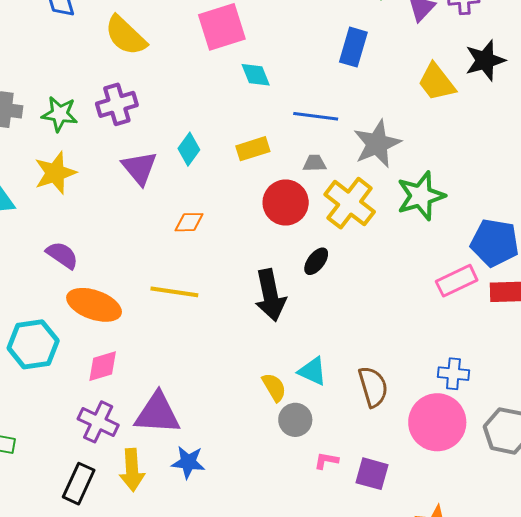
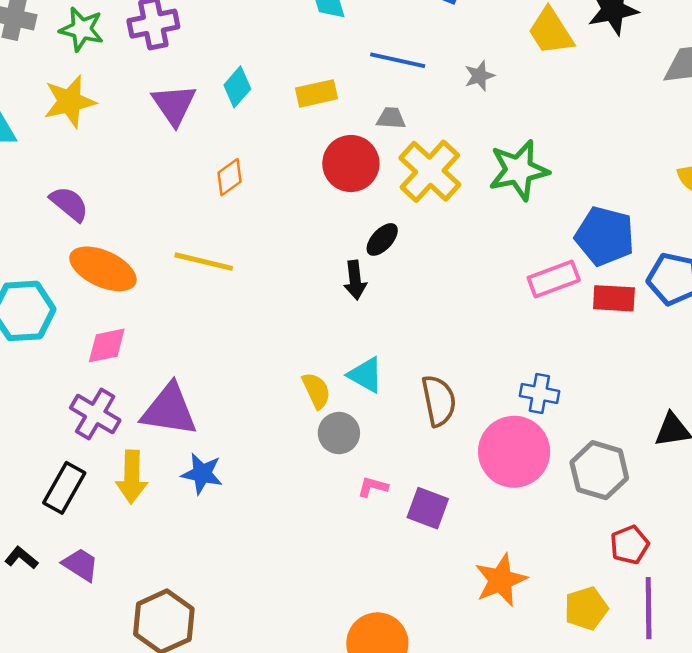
gray star: (377, 144) -> (479, 76), moved, size x0.5
orange diamond: (189, 222) -> (230, 177), turned -40
black arrow: (270, 295) -> (355, 280), moved, size x0.6

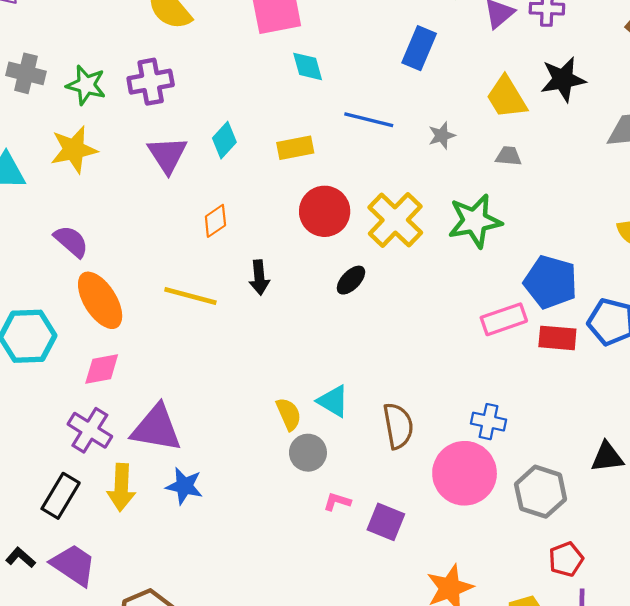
gray trapezoid: (391, 118) -> (509, 156), moved
orange ellipse: (103, 269) -> (100, 300), turned 32
black arrow: (355, 280) -> (259, 277), moved
purple trapezoid: (81, 565) -> (73, 565), size x1.4

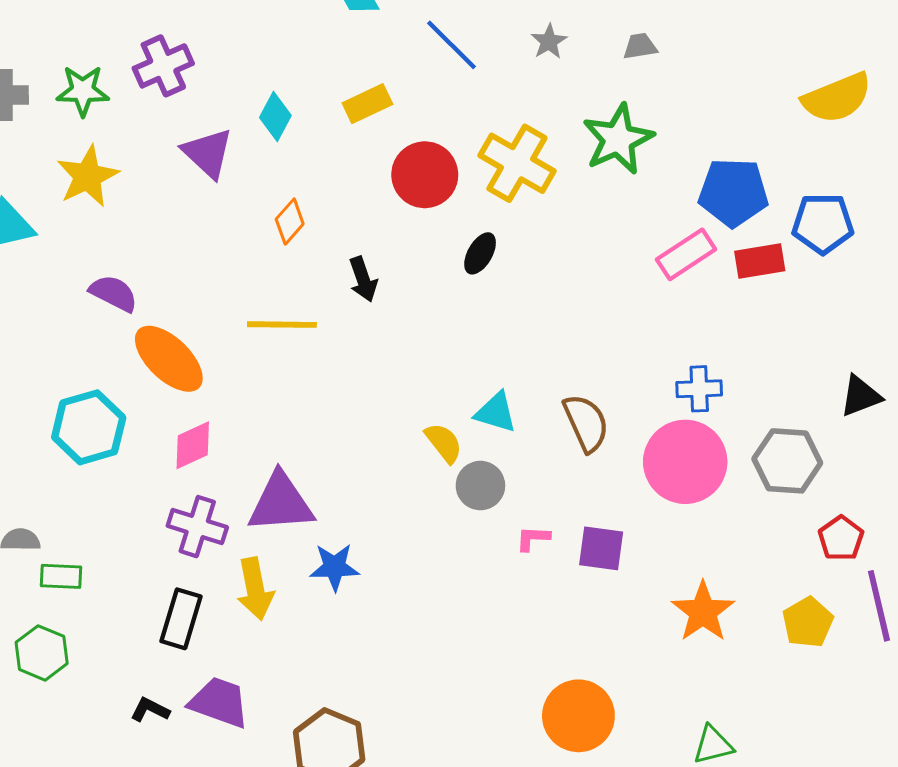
blue line: (369, 120) -> (452, 45), turned 45

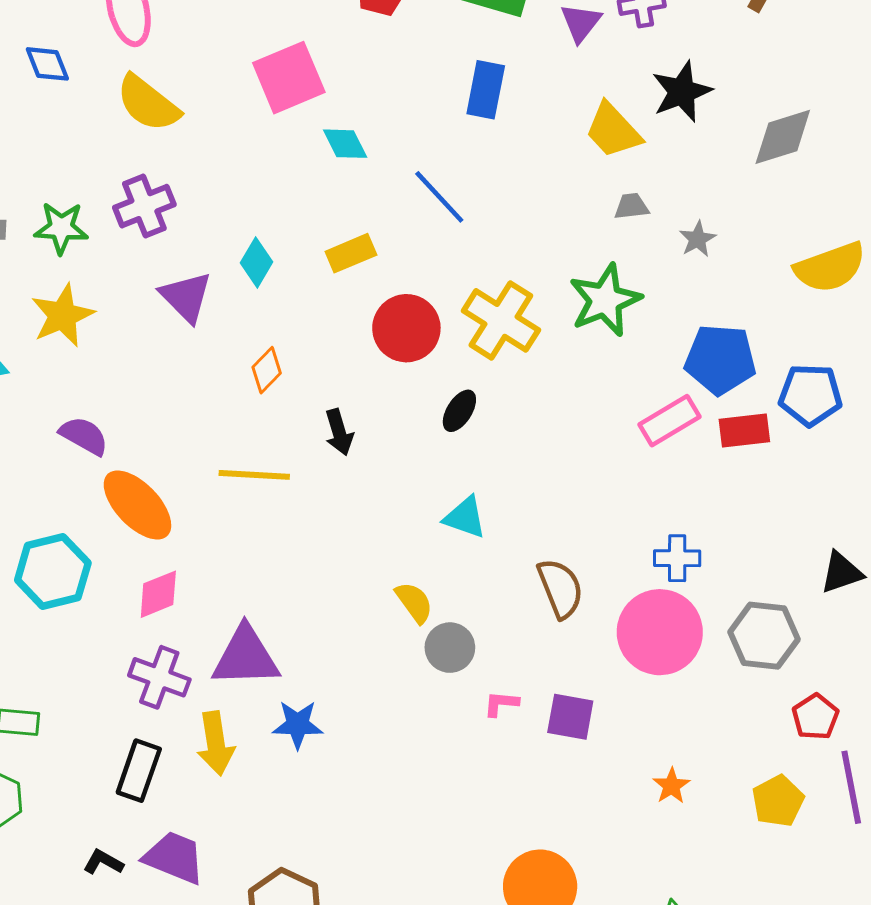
gray star: (549, 42) -> (698, 239), moved
cyan triangle: (496, 412) -> (465, 517), moved
orange star: (703, 612) -> (671, 786), size x0.6

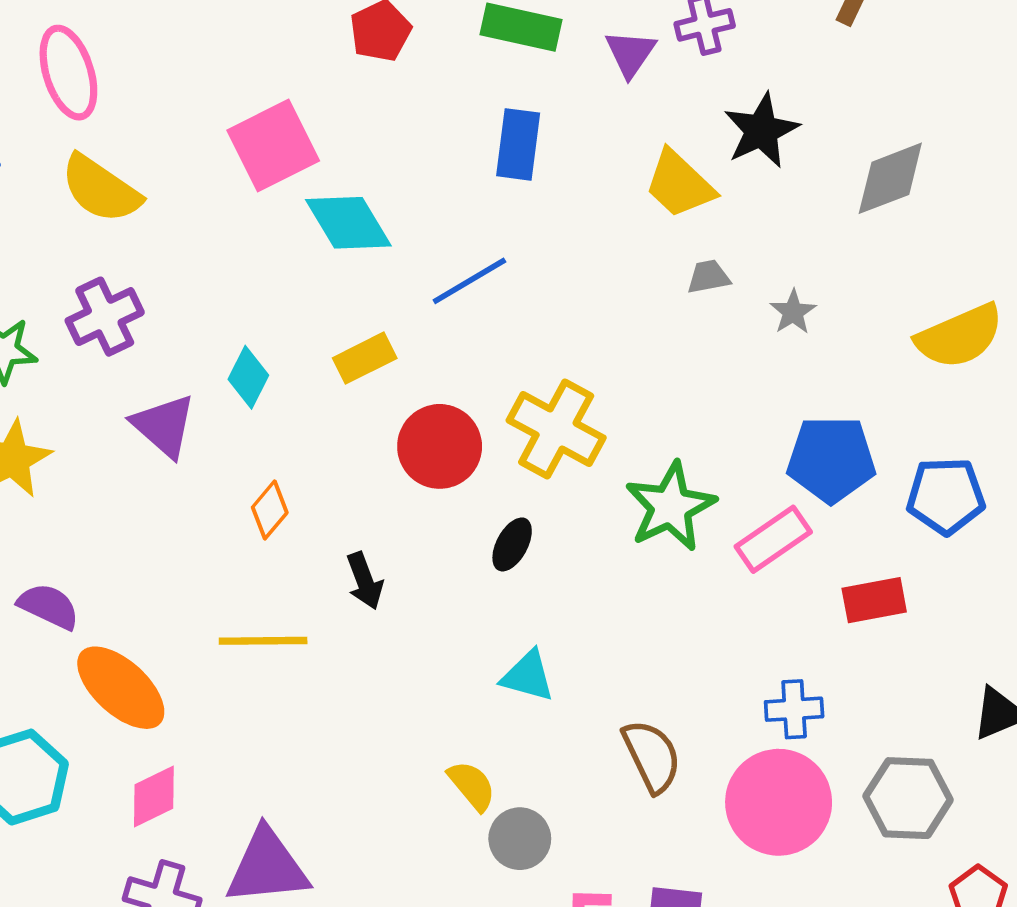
cyan diamond: (345, 144) -> (348, 223), size x1.5
blue line: (439, 197) -> (469, 281), turned -74
green star: (605, 300) -> (670, 507), moved
red rectangle: (744, 430) -> (874, 600), moved

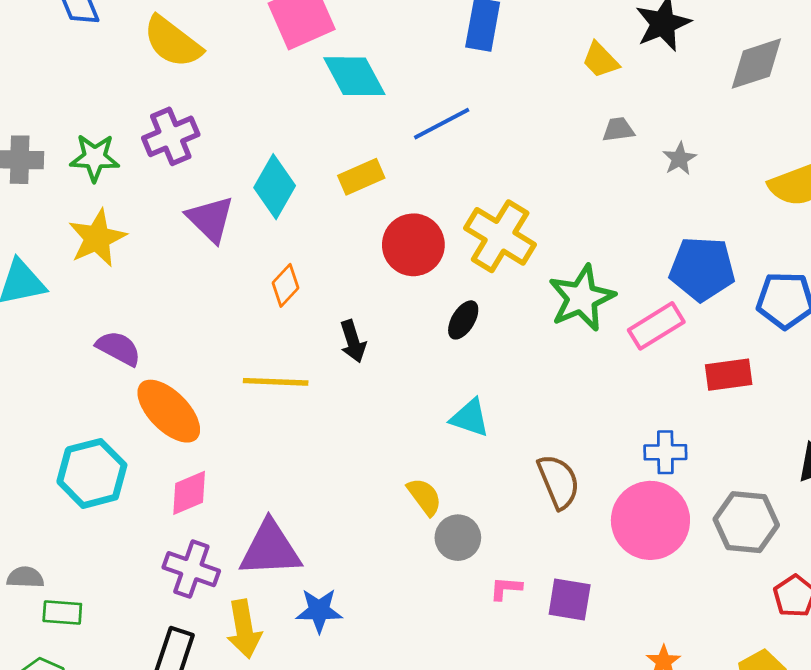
yellow trapezoid: (679, 184) -> (600, 60), size x0.7
cyan diamond: (248, 377) -> (275, 187), size x1.4

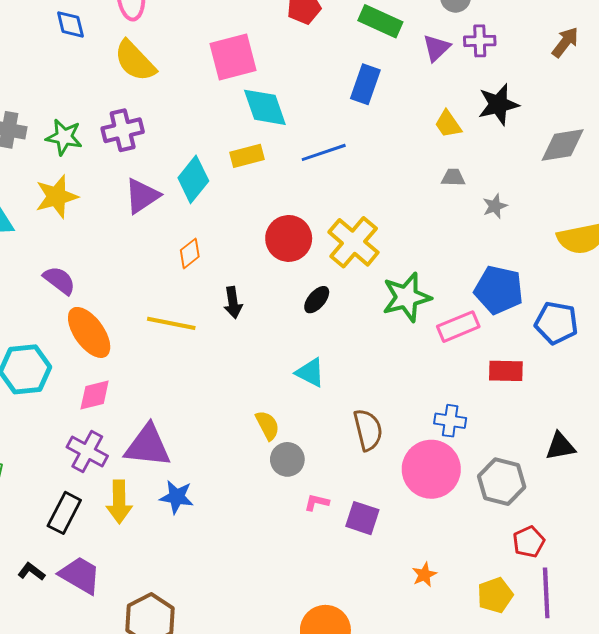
yellow rectangle: (361, 177) -> (247, 156), moved
purple triangle: (210, 219) -> (142, 196), turned 33

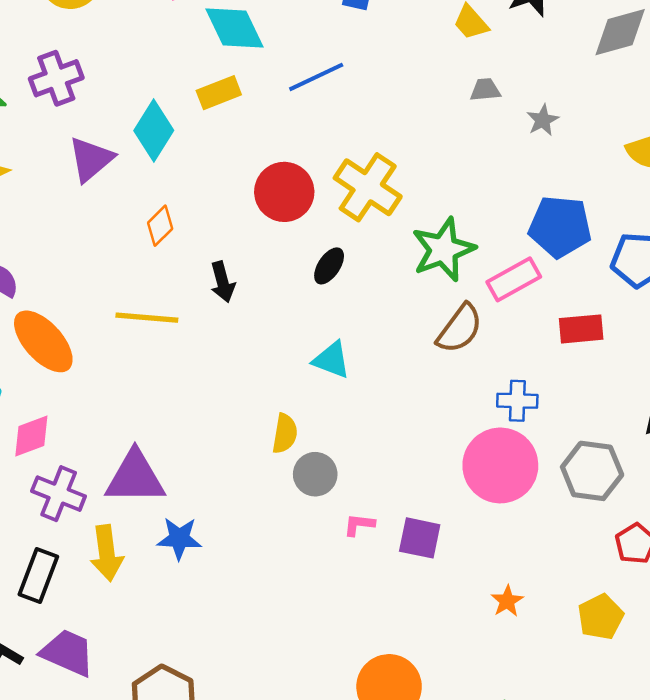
pink diamond: (95, 395) -> (31, 436), moved
yellow semicircle: (267, 425) -> (285, 434), turned 44
brown semicircle: (368, 430) -> (460, 329), moved, turned 57

